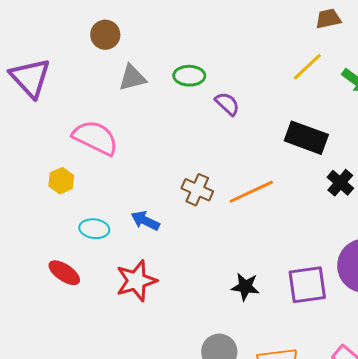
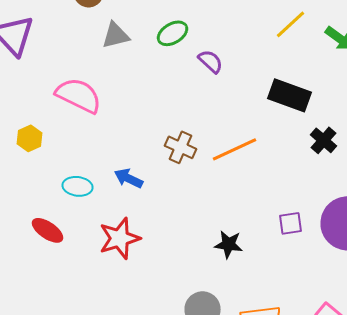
green ellipse: (189, 76) -> (173, 33), turned -32
yellow hexagon: (61, 181) -> (30, 138), moved
purple square: (307, 285) -> (291, 223), moved, size x0.6

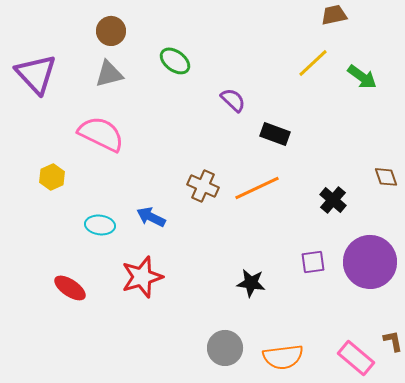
green ellipse: (173, 33) -> (175, 61), moved, turned 68
gray triangle: (116, 35) -> (109, 74), moved
black rectangle: (290, 95) -> (275, 134), moved, size x0.7
black cross: (324, 140) -> (333, 200), moved
red ellipse: (48, 230) -> (70, 288), moved

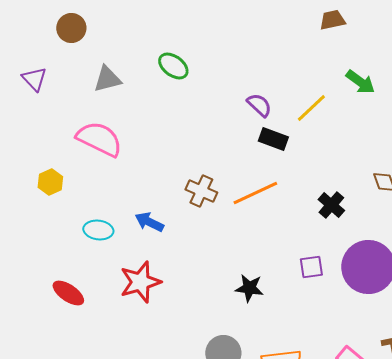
brown circle: (111, 31) -> (71, 28), moved
yellow line: (313, 63) -> (311, 108), moved
purple triangle: (36, 74) -> (34, 79), size x0.6
purple semicircle: (233, 100) -> (259, 105), moved

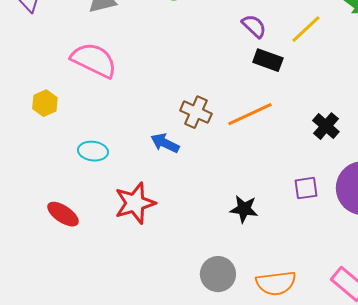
blue arrow: (149, 222) -> (165, 143), moved

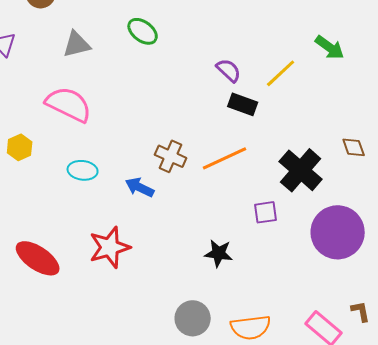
black cross: (326, 126) -> (301, 170), size x1.6
cyan ellipse: (93, 151) -> (83, 170), moved
purple square: (306, 188) -> (266, 212), moved
red ellipse: (63, 214) -> (38, 258), size x1.4

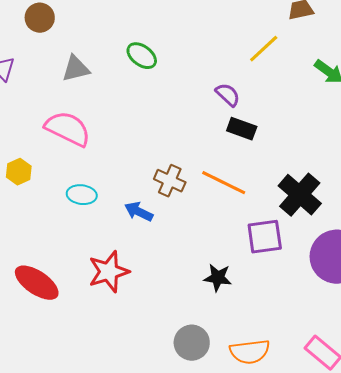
yellow line: (281, 73) -> (264, 49), moved
orange line: (225, 158) -> (224, 183), turned 51
purple square: (266, 212) -> (265, 237), size x1.5

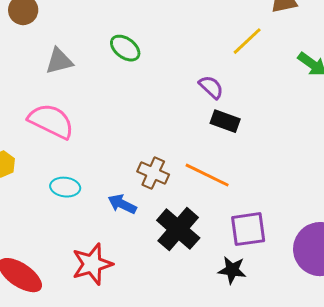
black cross: (300, 195) -> (178, 229), moved
black star: (218, 278) -> (232, 270), moved

